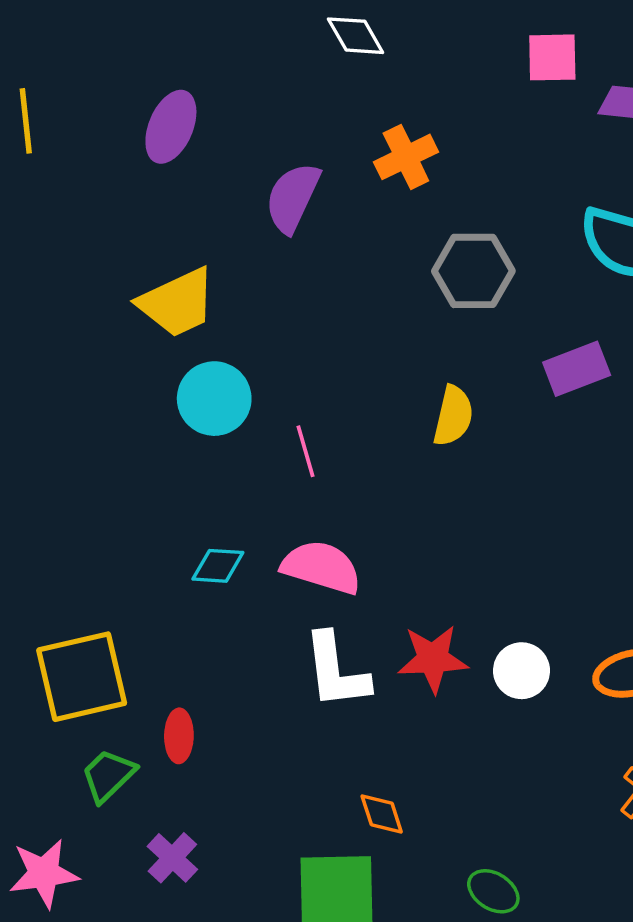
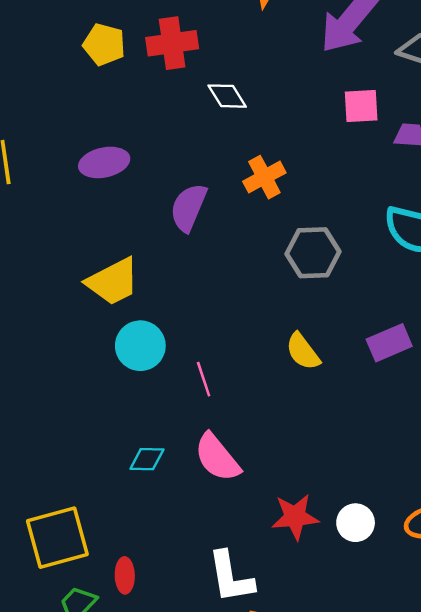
purple ellipse: (171, 127) -> (104, 162), turned 57
purple rectangle: (577, 369) -> (389, 343), moved
yellow semicircle: (453, 416) -> (303, 351), turned 132
pink semicircle: (321, 567) -> (217, 457), turned -144
white L-shape: (336, 671) -> (231, 577), moved

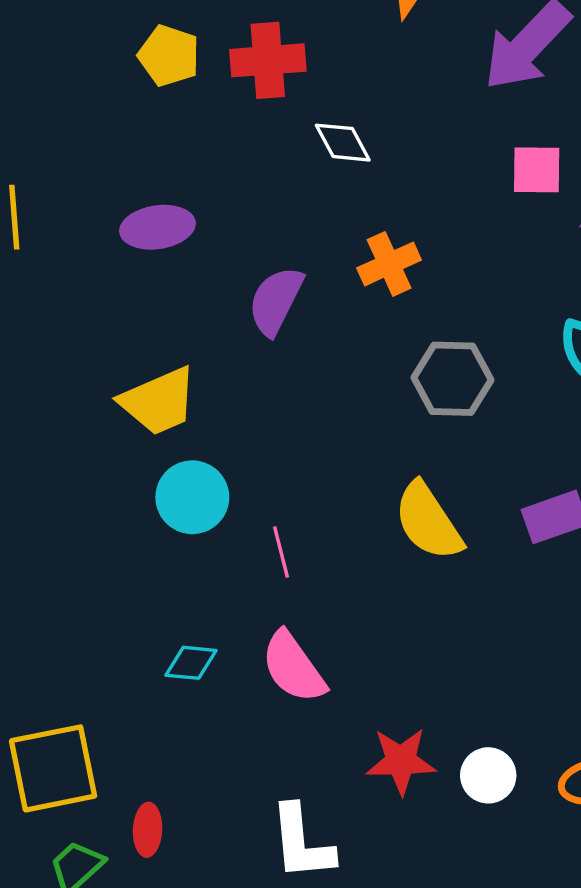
yellow semicircle: (303, 351) -> (428, 521), size x1.4

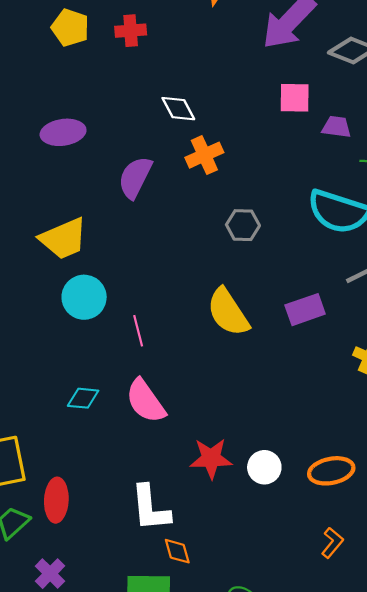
red cross: (268, 60) -> (131, 31), size x0.7
white diamond: (343, 143) -> (178, 109), moved
gray hexagon: (452, 379) -> (243, 225), size x0.7
red ellipse: (148, 830) -> (56, 500), size x1.4

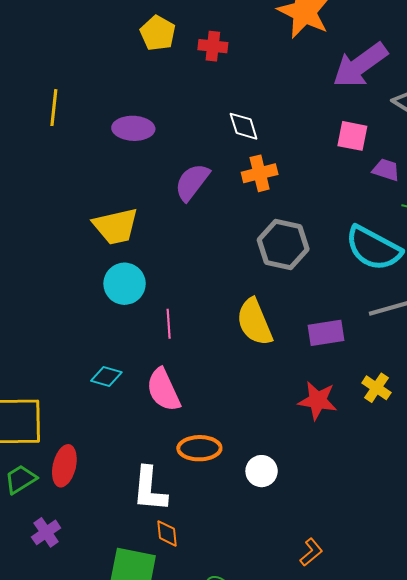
gray hexagon: (243, 225) -> (283, 244), size x1.6
red star: (211, 458) -> (318, 401), moved
orange ellipse: (331, 471) -> (199, 448), moved

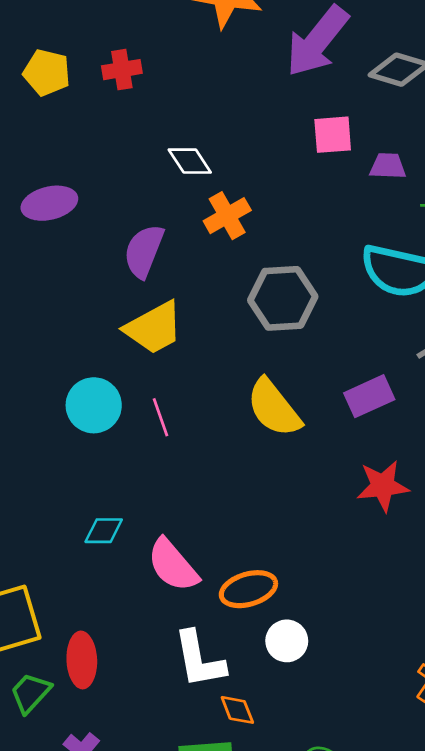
yellow trapezoid: (116, 226) -> (154, 328), moved
pink line: (169, 324) -> (161, 417), moved
pink semicircle: (163, 390) -> (173, 565), moved
white circle: (262, 471) -> (287, 641), moved

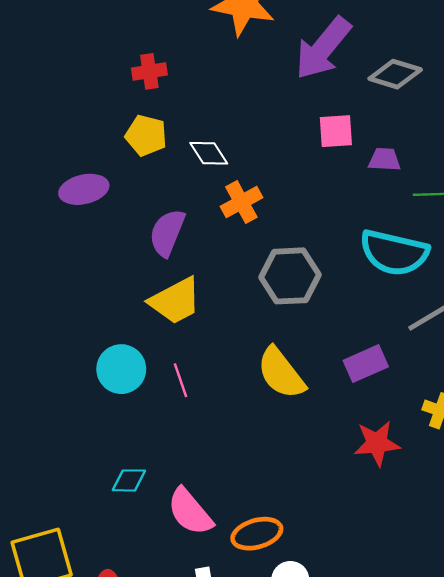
yellow pentagon: (47, 73) -> (146, 135), moved

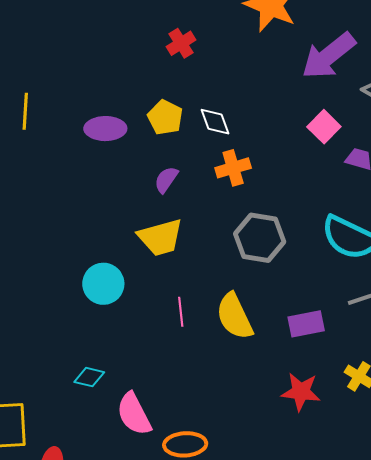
red cross: (149, 71) -> (181, 43), turned -36
pink square: (336, 131) -> (324, 127), turned 36
yellow pentagon: (146, 135) -> (165, 117), moved
purple semicircle: (167, 233) -> (166, 180), size x0.7
pink line: (180, 380) -> (181, 312), moved

